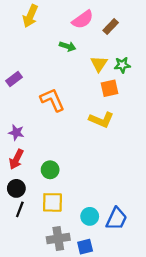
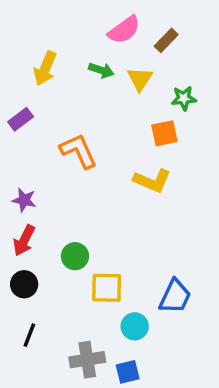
yellow arrow: (30, 16) -> (45, 68), moved
yellow triangle: (99, 64) -> (140, 79), moved
yellow square: (52, 202) -> (107, 288), moved
black line: (20, 209) -> (29, 335), moved
blue trapezoid: (116, 219) -> (175, 297), moved

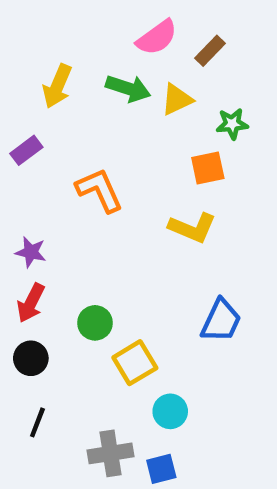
green arrow: (101, 70) -> (128, 88), size x1.4
yellow triangle: (140, 79) -> (177, 99), turned 32
yellow square: (107, 288) -> (135, 363), turned -32
blue trapezoid: (175, 297) -> (221, 321), moved

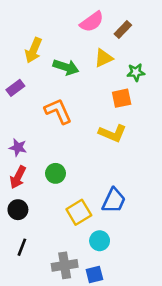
green arrow: (128, 88) -> (66, 67), moved
blue trapezoid: (221, 321) -> (114, 201), moved
green circle: (95, 323) -> (56, 173), moved

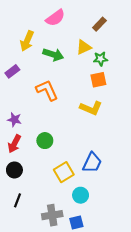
pink semicircle: (92, 22) -> (55, 18), moved
green star: (136, 72) -> (100, 59), moved

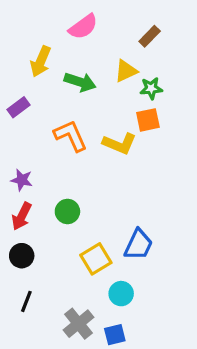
yellow L-shape: (91, 108) -> (120, 144), moved
gray cross: (52, 215) -> (78, 324), turned -30

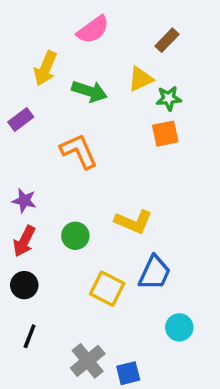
yellow L-shape: (120, 144) -> (133, 222), moved
yellow square: (96, 259) -> (107, 289), turned -32
cyan circle: (121, 294) -> (179, 327), moved

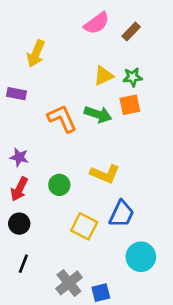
pink semicircle: (93, 30) -> (97, 23), moved
yellow triangle: (141, 79) -> (104, 76), moved
green arrow: (89, 91) -> (98, 114), moved
purple rectangle: (21, 119) -> (16, 94), turned 48
cyan circle: (179, 327) -> (141, 257), size x1.4

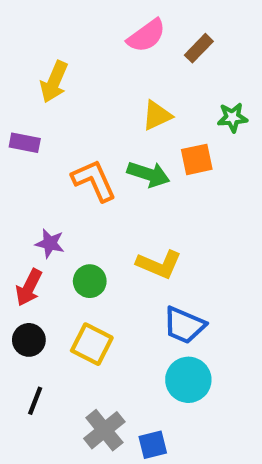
green star: (133, 77) -> (232, 117), moved
purple star: (19, 157) -> (50, 243), moved
blue trapezoid: (122, 214) -> (184, 325), turned 88
yellow square: (84, 226) -> (92, 344), moved
cyan circle: (141, 257) -> (188, 380), moved

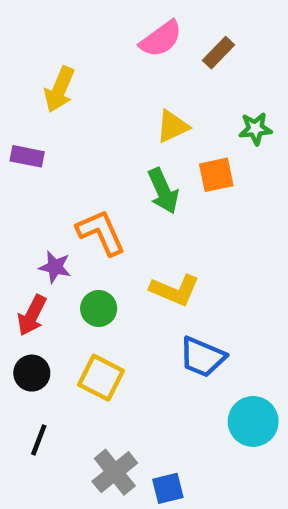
green arrow: (148, 174) -> (163, 191), turned 48
orange L-shape: (94, 180) -> (101, 232), moved
cyan circle: (188, 380) -> (253, 421), moved

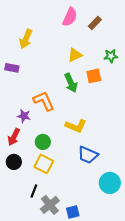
pink semicircle: (161, 39) -> (70, 17), turned -30
green circle: (99, 309) -> (43, 142), moved
black line: (39, 440) -> (34, 191), moved

